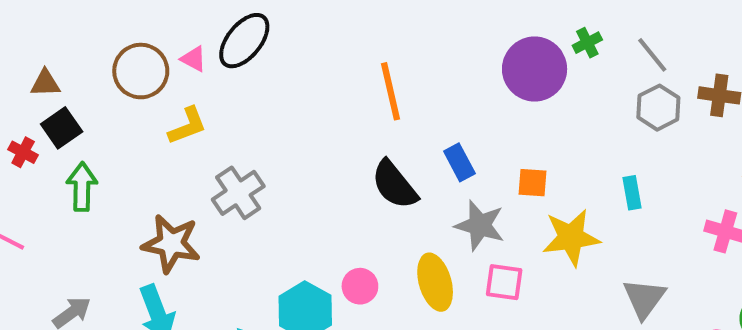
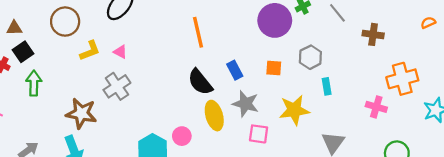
pink triangle: (194, 59) -> (120, 52), moved
gray hexagon: (658, 108) -> (310, 57), moved
orange square: (533, 183) -> (274, 68), moved
yellow ellipse: (435, 282) -> (214, 116), moved

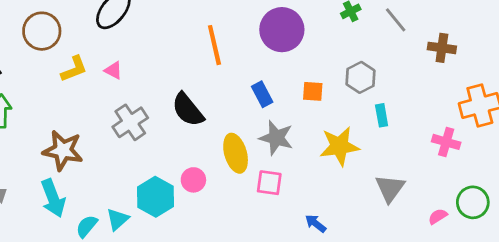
purple circle: (275, 20) -> (282, 30), moved
black semicircle: (200, 82) -> (188, 110), moved
gray cross: (117, 86) -> (130, 122), moved
pink square: (259, 134) -> (269, 183), moved

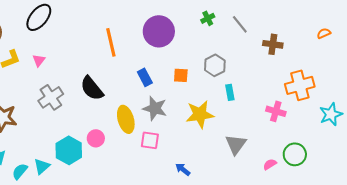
pink triangle: (113, 70) -> (39, 60), turned 40

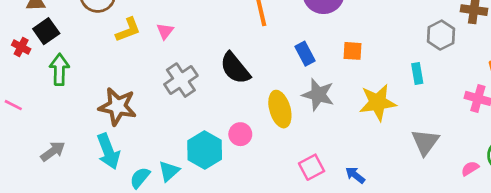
gray hexagon: (215, 65) -> (441, 35), moved
pink square: (150, 140) -> (312, 167), moved, turned -36

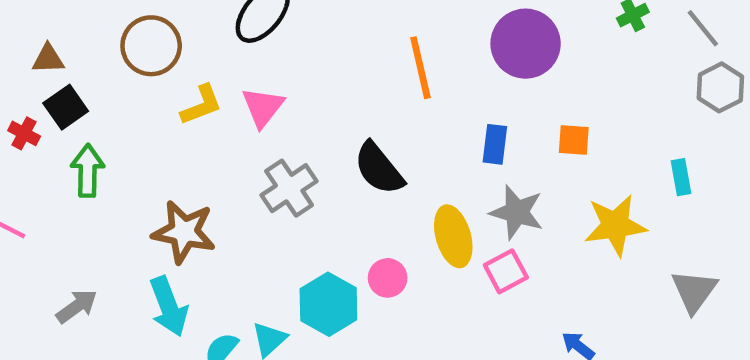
pink triangle: (165, 31) -> (263, 107), size x1.5
gray hexagon: (441, 35) -> (720, 87), moved
blue rectangle: (305, 54) -> (495, 144), turned 35
pink square: (312, 167) -> (506, 271), moved

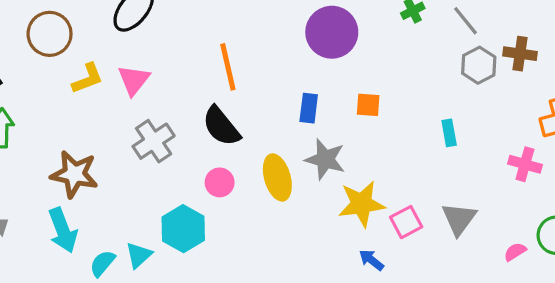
orange line: (420, 68) -> (228, 67), moved
yellow star: (615, 225) -> (362, 204), moved
pink square: (506, 271) -> (406, 222), moved
pink circle: (388, 278) -> (220, 182), moved

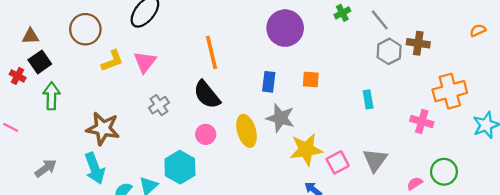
gray cross: (154, 141) -> (159, 105), size x0.7

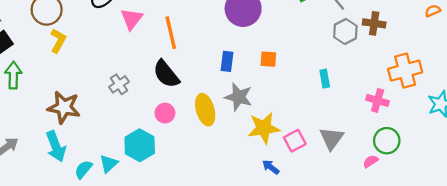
yellow L-shape: (112, 61) -> (58, 41), moved, turned -40
pink triangle: (145, 62) -> (132, 19), moved
green circle: (444, 172) -> (387, 141), moved

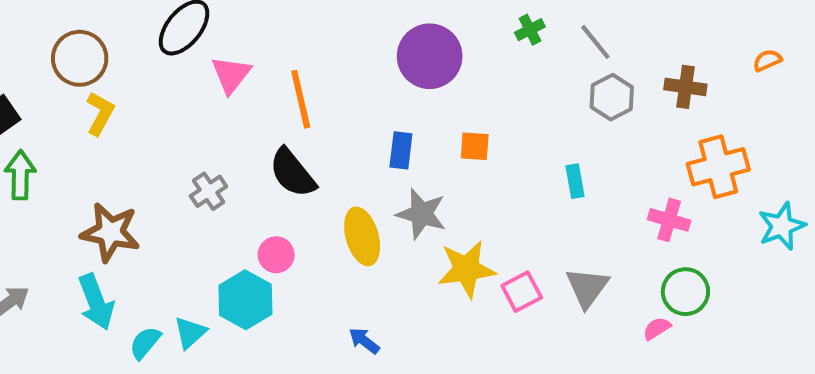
brown cross: (374, 23) -> (685, 87), moved
pink circle: (165, 113) -> (276, 255), moved
blue arrow: (271, 167) -> (364, 341), moved

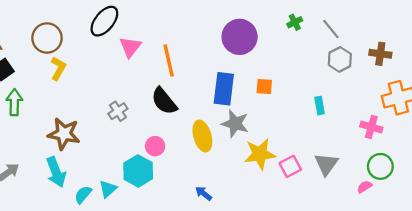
blue rectangle: (401, 150) -> (224, 89), size x1.6

